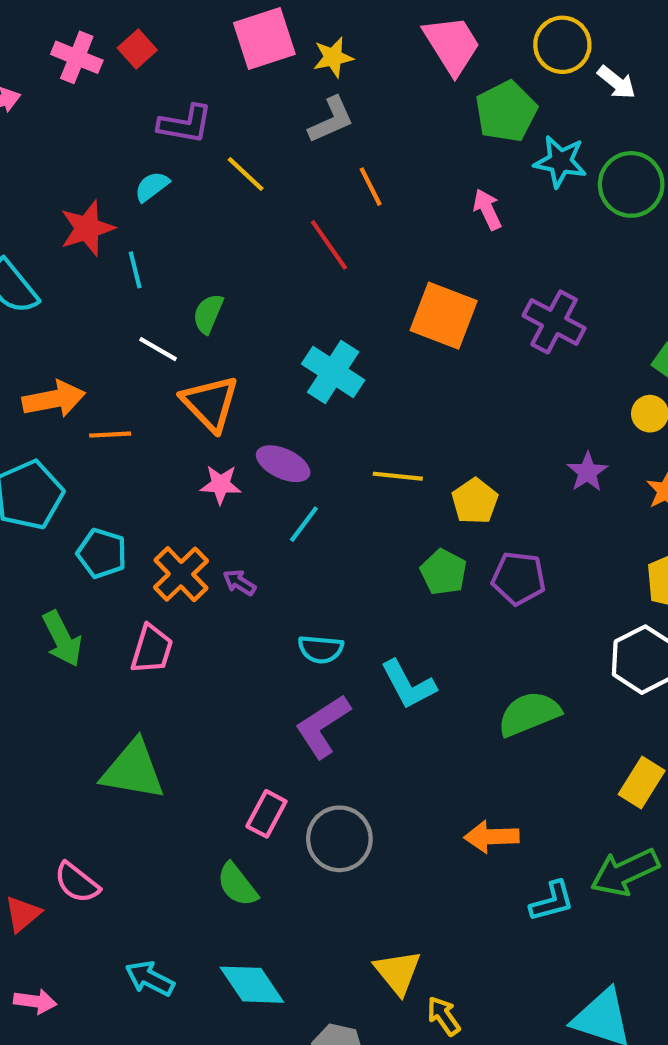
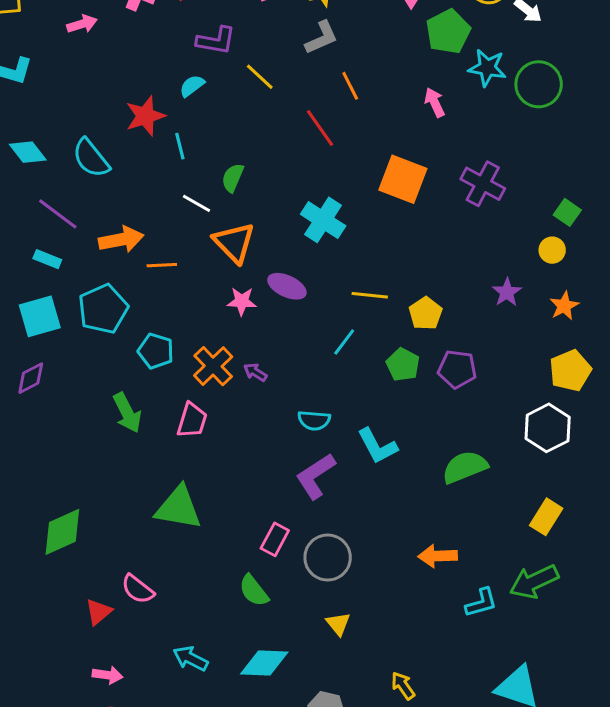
cyan line: (304, 524) -> (344, 342), moved
yellow triangle: (398, 972) -> (338, 624), moved, size x0.7
cyan diamond: (252, 985) -> (264, 663), turned -54

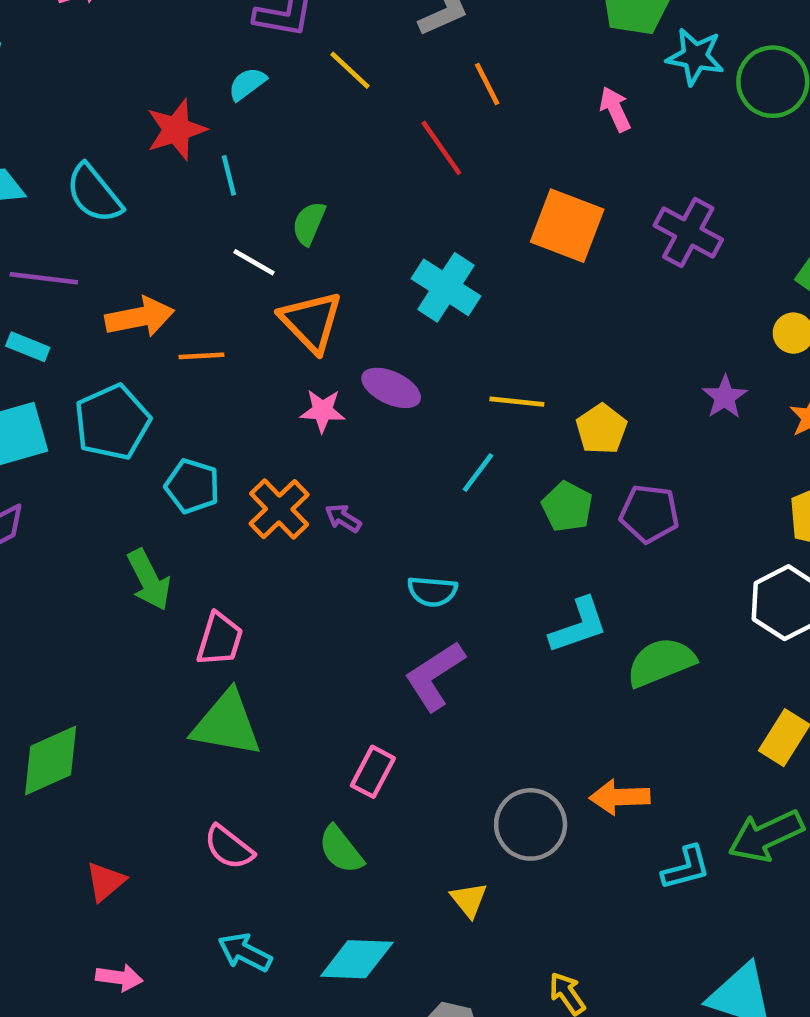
purple line: (58, 214) -> (44, 278), turned -30
pink trapezoid: (192, 420) -> (220, 639), moved
cyan L-shape: (377, 446) -> (579, 626), moved, turned -81
gray circle: (328, 558) -> (531, 824), moved
pink semicircle: (138, 589) -> (229, 847), moved

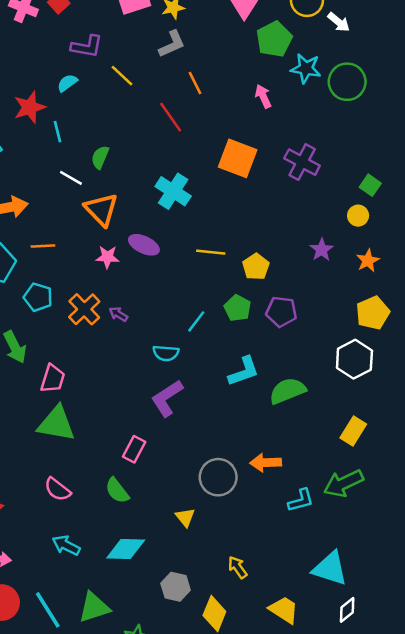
orange line: (201, 356) -> (43, 246), moved
cyan line: (478, 472) -> (196, 321), moved

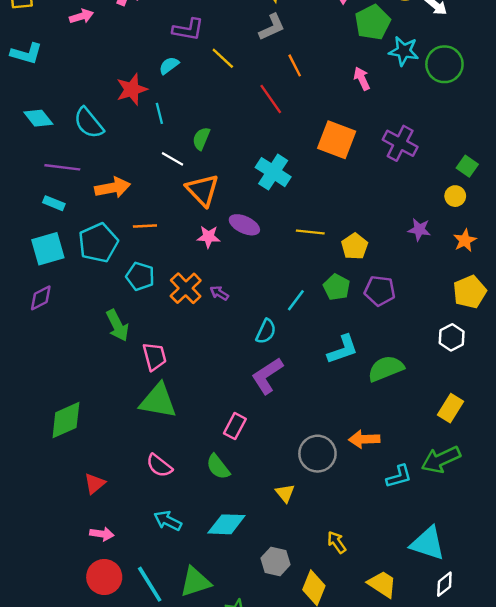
purple star: (322, 250) -> (419, 230), turned -30
cyan semicircle: (166, 353) -> (266, 331), turned -70
white hexagon: (354, 359) -> (452, 337), size x0.7
pink trapezoid: (53, 379) -> (155, 357), turned -32

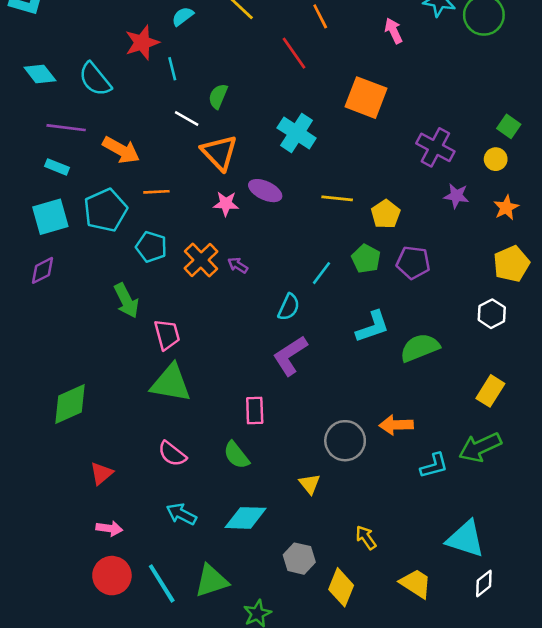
purple cross: (400, 143) -> (435, 147), moved
orange arrow: (113, 188) -> (121, 150), turned 40
pink rectangle: (235, 426) -> (255, 411), turned -30

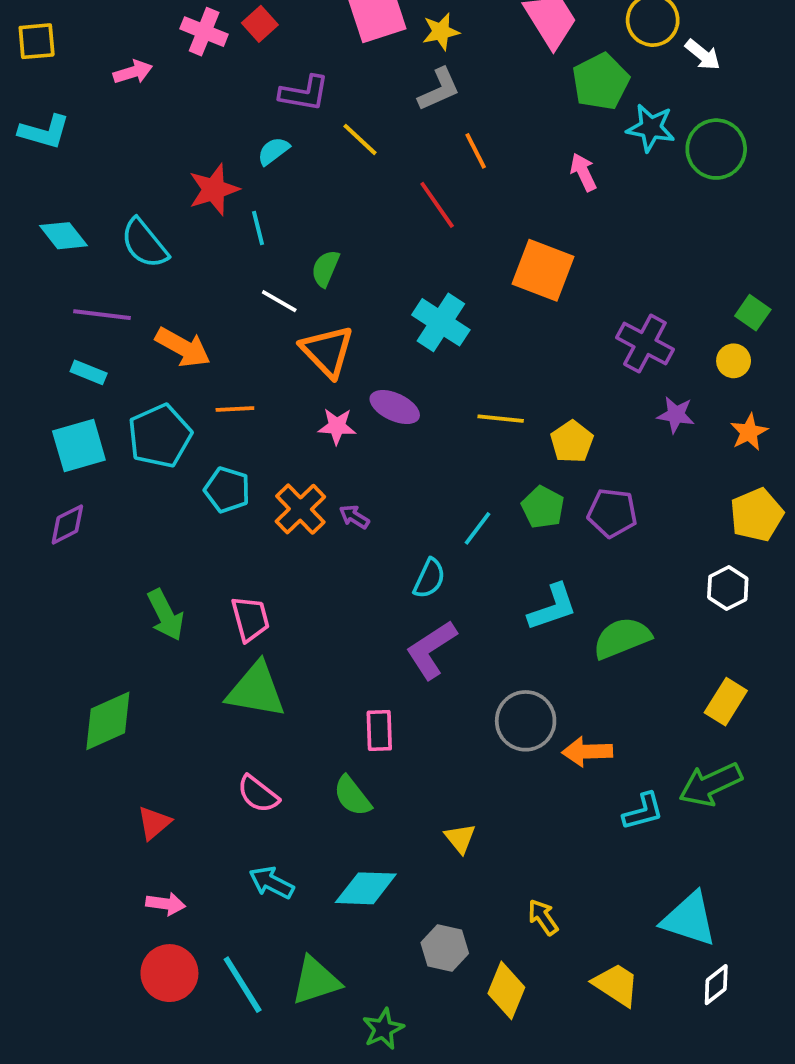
green arrow: (126, 301) -> (166, 615), moved
gray circle: (345, 441) -> (526, 721), moved

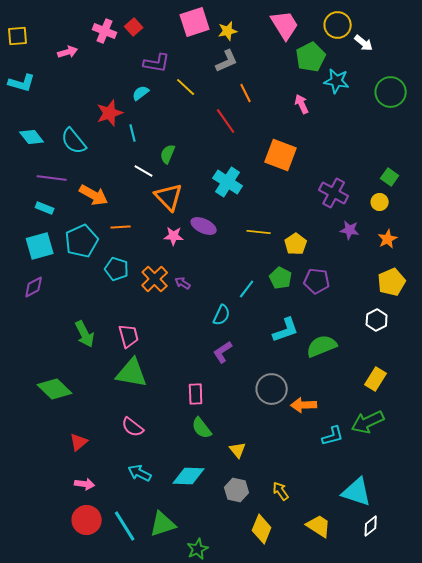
green circle: (716, 149) -> (391, 92), moved
purple L-shape: (431, 650) -> (223, 352), size x0.7
green diamond: (108, 721) -> (55, 389), turned 68
green semicircle: (352, 796) -> (202, 428), moved
gray hexagon: (445, 948) -> (237, 490), moved

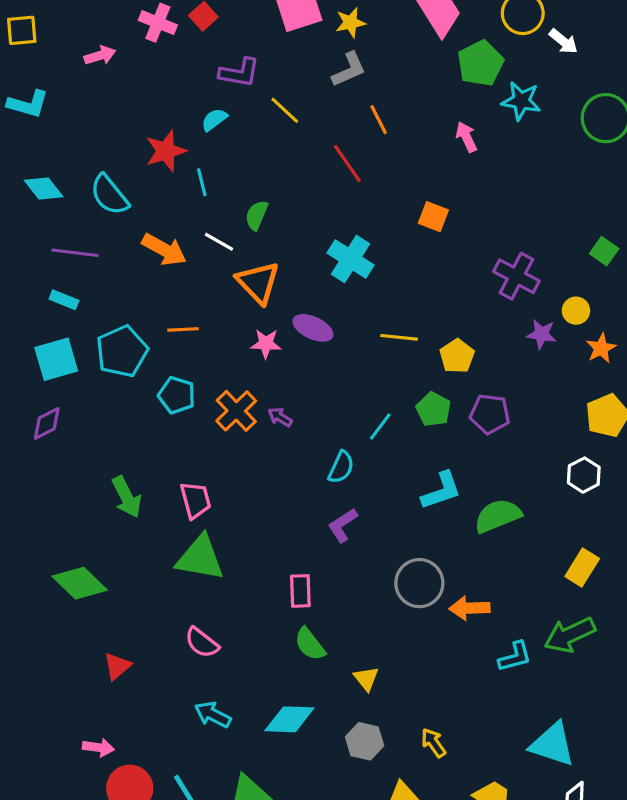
orange square: (281, 155) -> (433, 217), size x0.6
orange arrow: (94, 195) -> (164, 250), moved
yellow circle: (380, 202) -> (576, 311), moved
pink arrow: (85, 484) -> (98, 747), moved

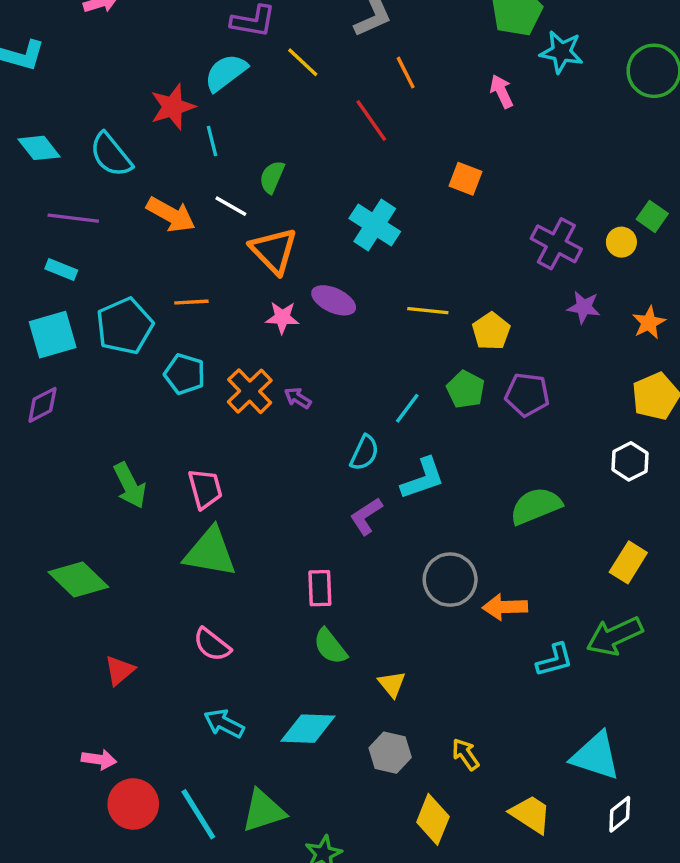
cyan semicircle: (214, 120) -> (226, 73), size x1.5
yellow circle: (576, 311) -> (621, 242), moved
cyan L-shape: (441, 491) -> (423, 479), moved

